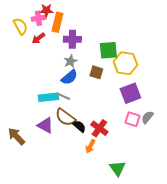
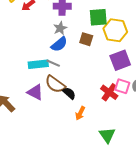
red cross: (99, 128) -> (109, 92), moved

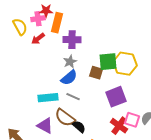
green square: (98, 17) -> (108, 62), moved
purple square: (120, 60) -> (116, 97), moved
gray line: (53, 63) -> (73, 97), moved

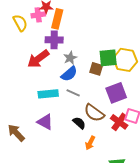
red arrow: (38, 39) -> (38, 59), moved, size x1.6
purple cross: (72, 40) -> (54, 40), moved
brown semicircle: (65, 118) -> (94, 113), moved

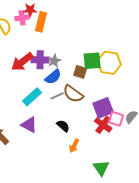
purple cross: (54, 40) -> (40, 60), moved
gray line: (73, 93) -> (57, 96), turned -48
purple square: (116, 93) -> (103, 108), moved
cyan rectangle: (48, 94) -> (32, 97), turned -36
brown semicircle: (94, 113) -> (73, 94), moved

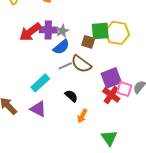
cyan rectangle: (32, 97) -> (40, 83), moved
purple triangle: (29, 125) -> (38, 109), moved

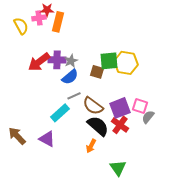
brown semicircle: (81, 64) -> (93, 106), moved
cyan rectangle: (40, 83) -> (60, 113), moved
pink square: (124, 89) -> (140, 106), moved
black semicircle: (71, 96) -> (98, 126), moved, size x1.6

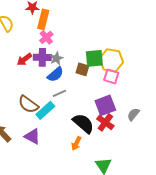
pink cross: (39, 18) -> (46, 37), moved, turned -32
red arrow: (39, 62) -> (24, 59), size x0.7
brown semicircle: (93, 106) -> (28, 104), moved
pink square: (140, 106) -> (111, 76), moved

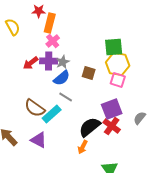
green square: (94, 58) -> (114, 47), moved
gray line: (59, 93) -> (66, 97), turned 56
black semicircle: (83, 123) -> (90, 127), turned -80

